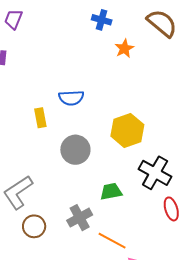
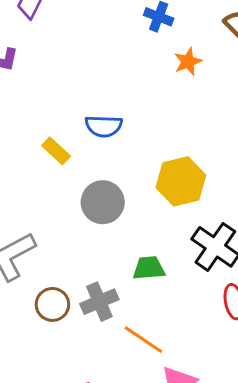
yellow rectangle: (40, 118) -> (56, 151), turned -42
brown circle: (34, 226) -> (52, 304), moved

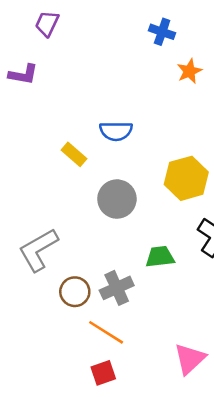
orange line: (143, 340) -> (106, 332), moved

